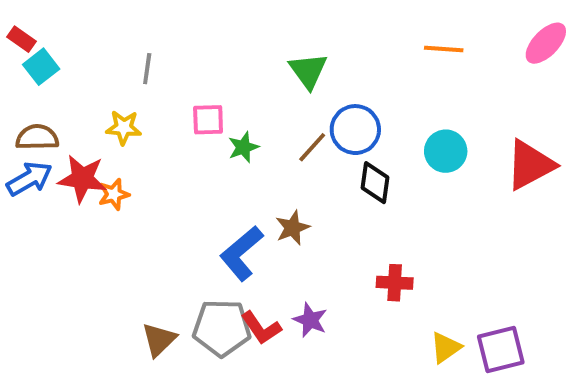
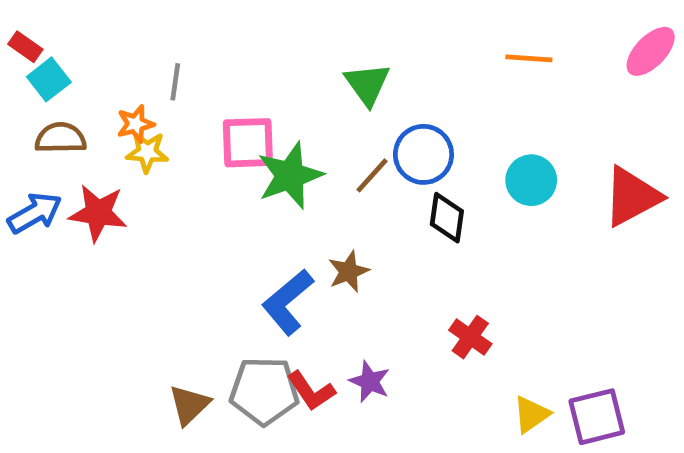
pink square: (208, 120) -> (248, 143), size x1.4
brown semicircle: (37, 137) -> (61, 138), moved
green star: (243, 147) -> (290, 175), size x1.8
orange star: (114, 194) -> (135, 124), moved
red cross: (395, 283) -> (470, 337), turned 32

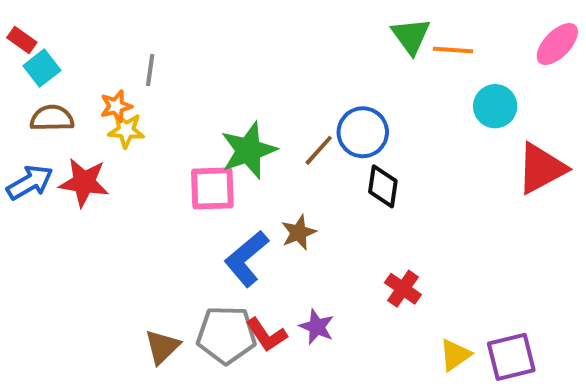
green triangle: (367, 84) -> (411, 36), moved
pink square: (248, 143) -> (212, 188), moved
cyan circle: (531, 180) -> (495, 106), moved

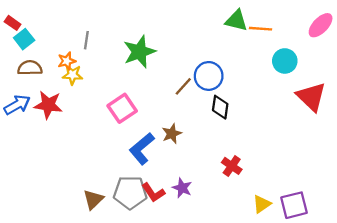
green triangle: (411, 36) -> (236, 21), turned -40
green star: (248, 150) -> (139, 52), moved
red triangle: (541, 168) -> (311, 97), turned -48
pink square: (212, 188) -> (122, 108), turned -32

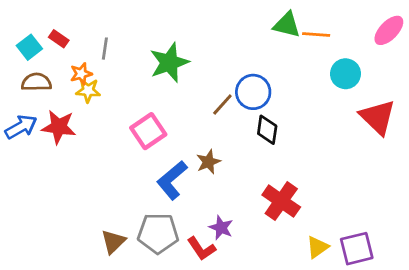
red rectangle: (13, 23) -> (59, 39), moved
red cross: (232, 166) -> (281, 201), size x1.5
red L-shape: (153, 192) -> (201, 249), moved

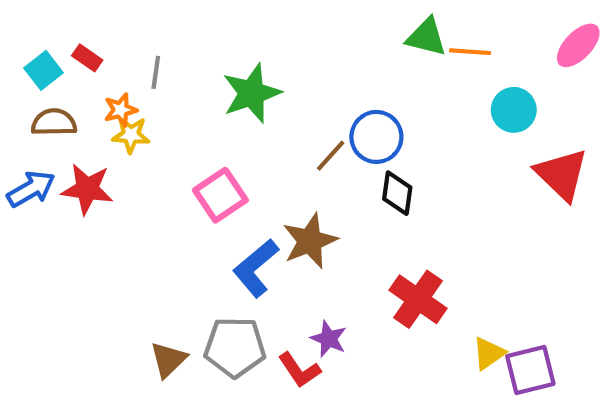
brown star: (208, 162) -> (310, 241), size x1.5
yellow triangle: (318, 247) -> (489, 353), moved

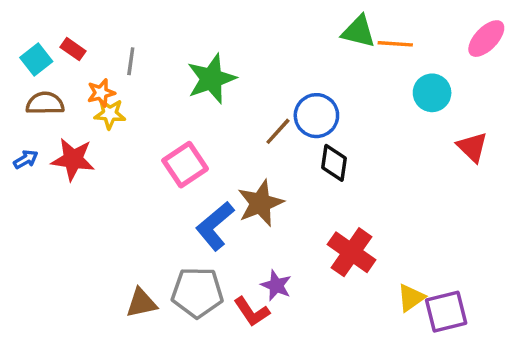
red triangle: (562, 174) -> (472, 147), size x0.7
blue arrow: (31, 189) -> (26, 159), size x0.6
brown triangle: (168, 360) -> (141, 303), turned 32

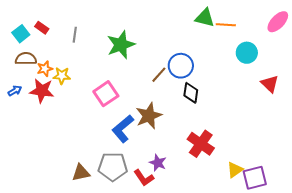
orange star: (101, 93) -> (45, 69), moved
yellow star: (110, 114) -> (62, 76), moved

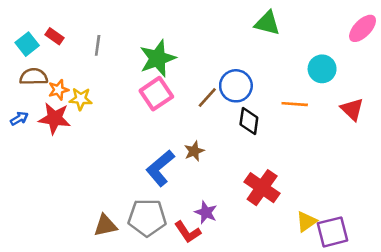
orange line: (226, 25) -> (295, 104), moved
pink square: (106, 94) -> (156, 94), moved
brown star: (149, 116) -> (194, 151), size x0.6

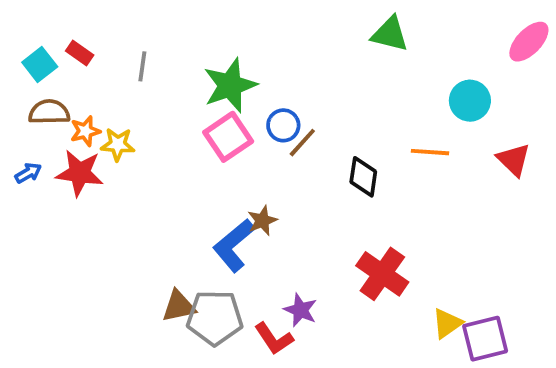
blue circle: (236, 86) -> (283, 125), moved, size x0.7
brown star: (194, 151) -> (262, 221), moved
brown triangle: (105, 225) -> (179, 306), moved

